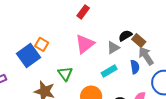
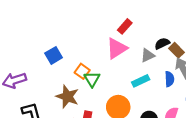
red rectangle: (83, 12) -> (125, 26), moved
orange square: (42, 44) -> (82, 71), moved
blue square: (29, 56) -> (54, 55), size x0.7

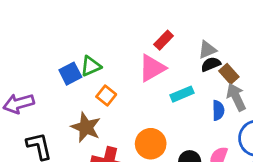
gray triangle: (148, 55) -> (207, 50), moved
green triangle: (92, 79) -> (91, 66), moved, turned 35
cyan rectangle: (141, 81) -> (182, 94), moved

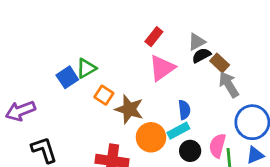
pink triangle: (152, 68) -> (162, 68), moved
cyan rectangle: (182, 94) -> (178, 131), moved
blue semicircle: (218, 110) -> (184, 110), moved
brown star: (86, 127) -> (129, 109), moved

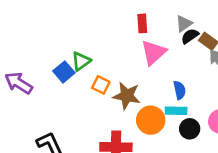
red rectangle: (154, 37) -> (142, 23), turned -36
purple arrow: (20, 111) -> (19, 83), moved, turned 60
cyan rectangle: (178, 131) -> (176, 111), turned 36

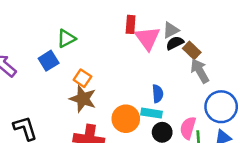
pink triangle: (154, 53) -> (148, 38), moved, turned -32
green triangle: (81, 61) -> (66, 38), moved
brown star: (127, 96) -> (83, 99), moved

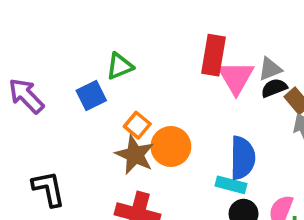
red rectangle: (131, 24) -> (214, 55), size x1.5
blue semicircle: (158, 94) -> (242, 158), size x1.6
orange circle: (126, 119) -> (171, 147), moved

